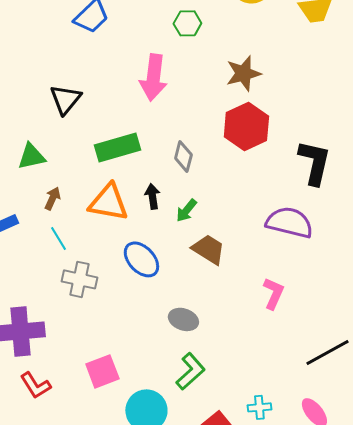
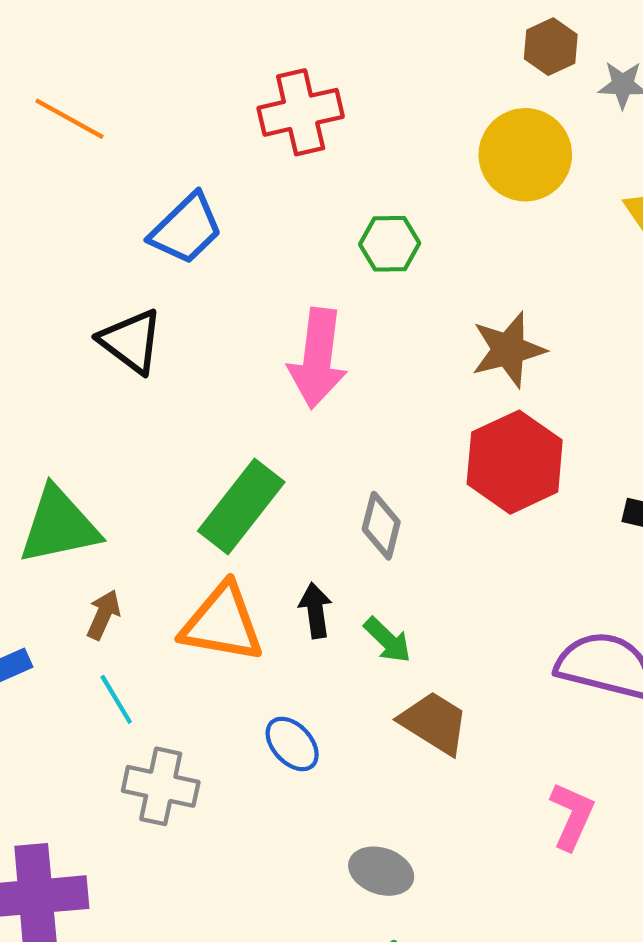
black triangle: (65, 99) -> (131, 341), moved, turned -32
green rectangle: (117, 147) -> (241, 507), turned -36
green triangle: (31, 156) -> (59, 526), size x1.4
green arrow: (186, 210) -> (388, 640), turned -85
blue ellipse: (141, 259) -> (292, 744), size x0.7

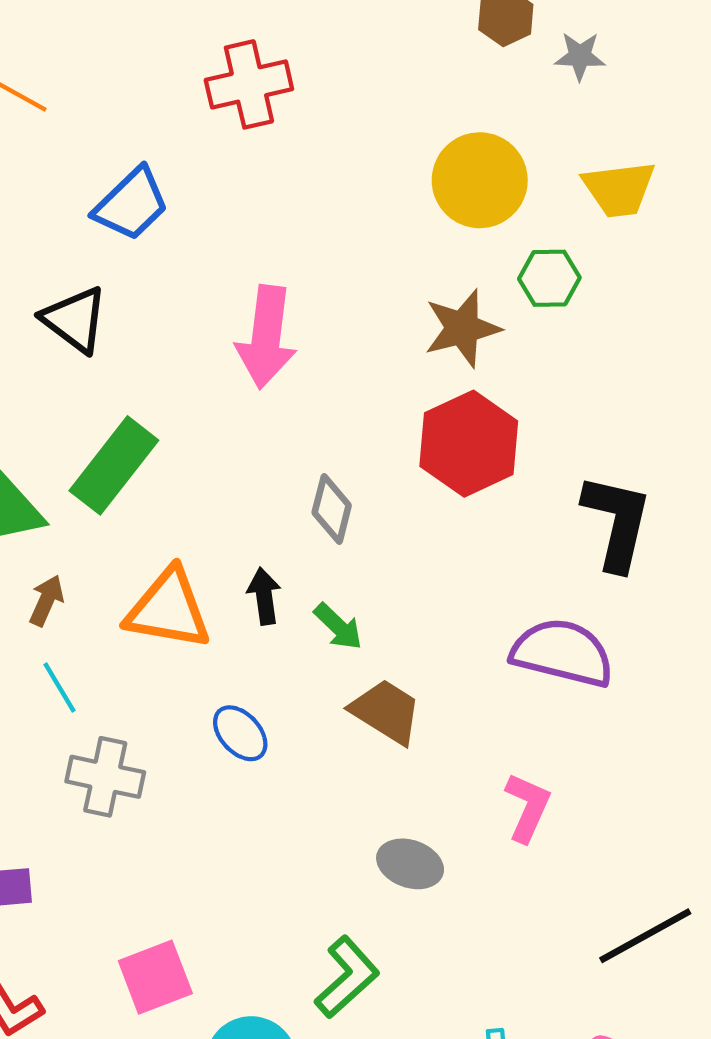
yellow circle: (525, 155) -> (480, 180), moved
green hexagon: (390, 244) -> (549, 278), moved
green rectangle: (241, 507) -> (114, 465), moved
gray ellipse: (381, 871) -> (410, 864), moved

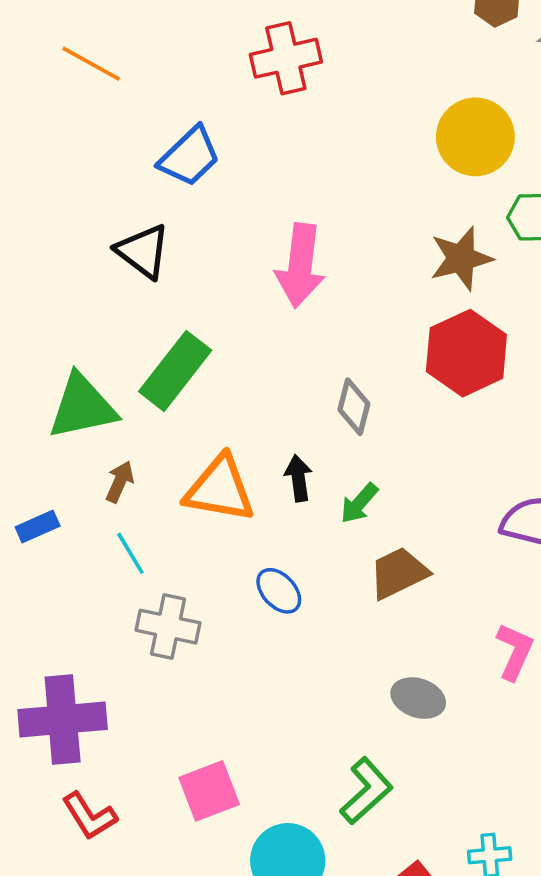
green arrow: (338, 627) -> (359, 503), turned 87
brown trapezoid: (386, 711) -> (399, 573), turned -58

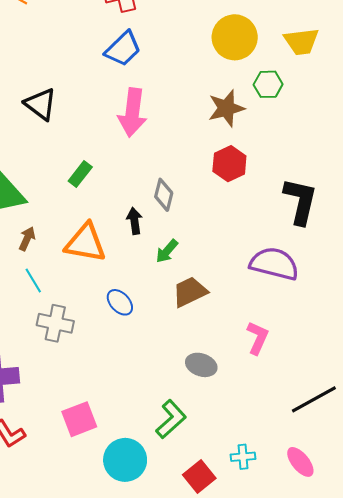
blue trapezoid: (189, 157) -> (123, 49), moved
red hexagon: (466, 353) -> (229, 164), size x0.7
green rectangle: (175, 371) -> (80, 174), moved, size x0.6
black arrow: (298, 478) -> (134, 221), moved

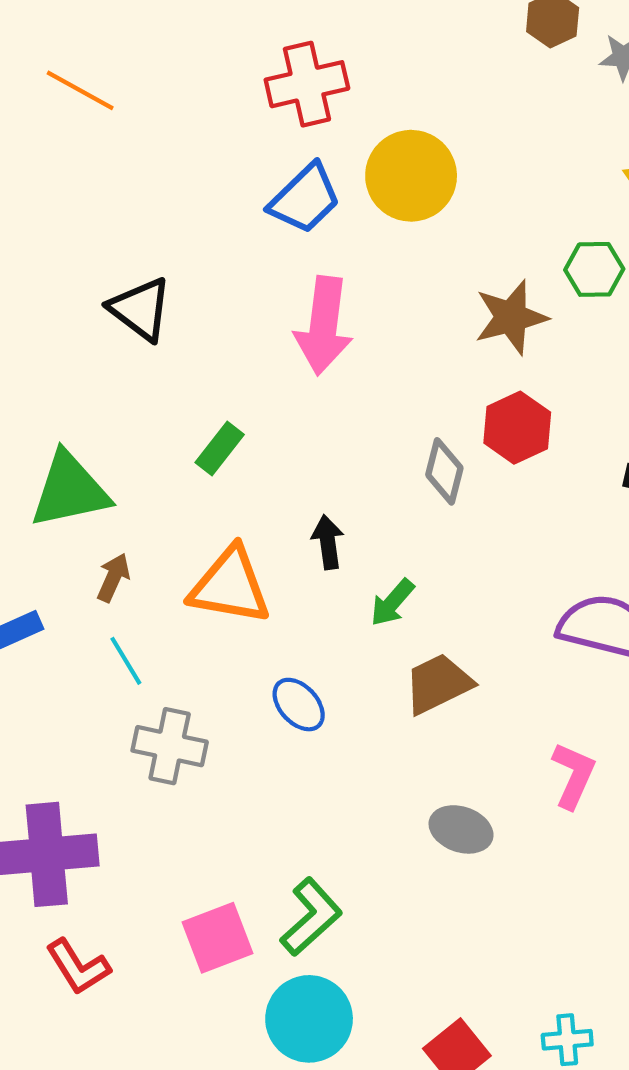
yellow circle: (235, 37) -> (411, 176), moved
gray diamond: (164, 195) -> (444, 471), moved
green L-shape: (171, 419) -> (311, 917), moved
cyan cross: (243, 457) -> (567, 1040), moved

